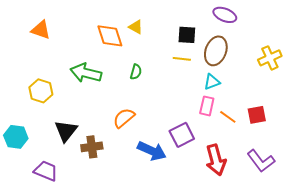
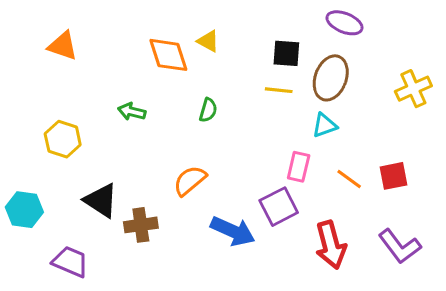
green arrow: (86, 73) -> (132, 112), size x0.6
pink rectangle: (207, 106) -> (299, 167), moved
black triangle: (66, 131) -> (101, 200), turned -35

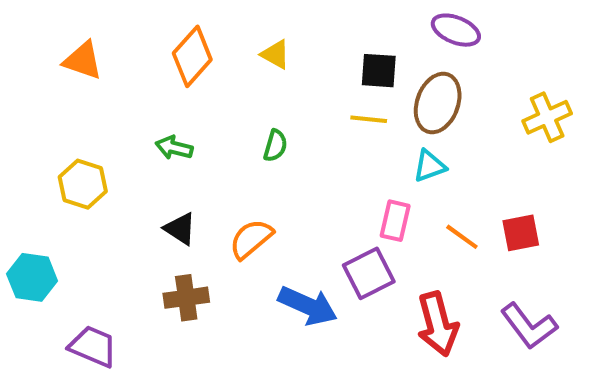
orange diamond: (168, 55) -> (192, 56), moved, turned 60
black triangle: (101, 200) -> (180, 229), moved, size x0.7

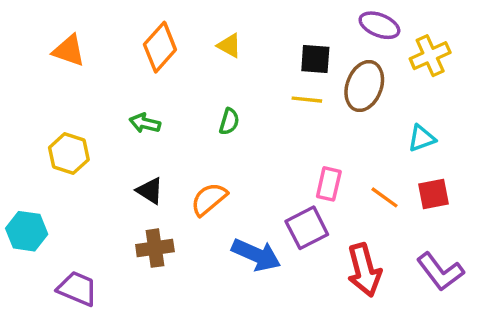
yellow cross: (547, 117) -> (430, 56), moved
cyan triangle: (430, 166) -> (422, 138), moved

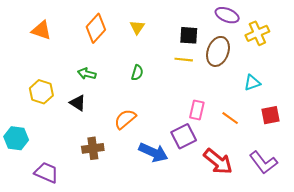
yellow triangle: (229, 45) -> (137, 27), turned 35
black triangle: (150, 191) -> (78, 103), moved
red square: (433, 194) -> (270, 115), moved
red arrow: (364, 270) -> (218, 161), turned -36

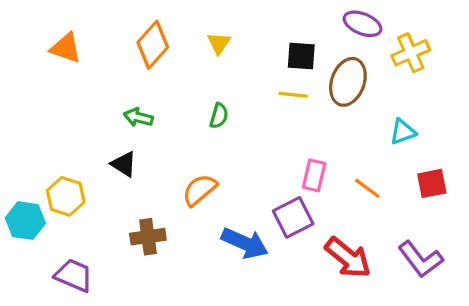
yellow hexagon: (41, 92) -> (66, 196), moved

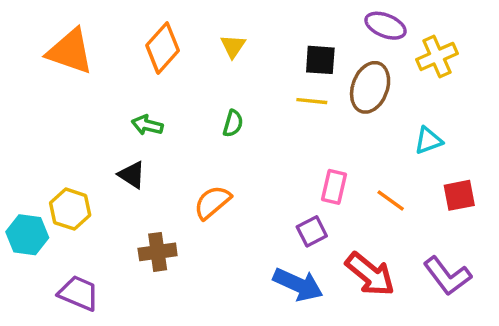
orange triangle: (66, 48) -> (70, 51), size x1.4
purple square: (293, 217) -> (312, 231), size x0.7
blue arrow: (245, 243) -> (298, 285), moved

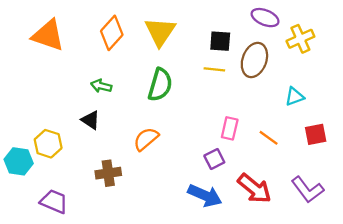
yellow triangle: (233, 46) -> (160, 32), size x1.8
green semicircle: (233, 123) -> (160, 85), size x1.8

